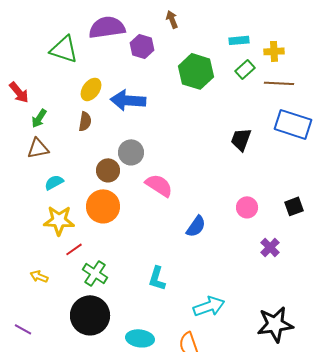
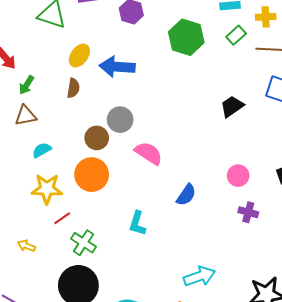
black trapezoid: (241, 139) -> (232, 106), turned 35
purple cross: (270, 247) -> (248, 212), moved, turned -30
cyan L-shape: (157, 278) -> (137, 223), moved

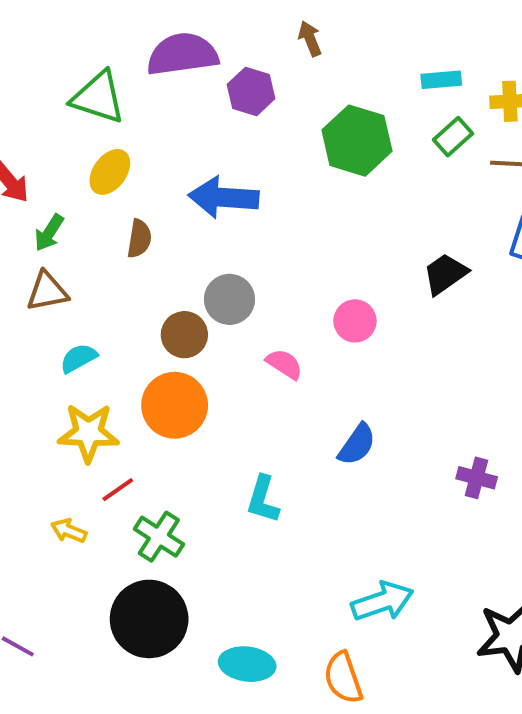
yellow ellipse: (79, 56) -> (110, 172), moved
pink semicircle: (149, 153) -> (284, 364), size x0.7
pink circle: (238, 176) -> (355, 321), moved
yellow arrow: (26, 246) -> (69, 531), moved

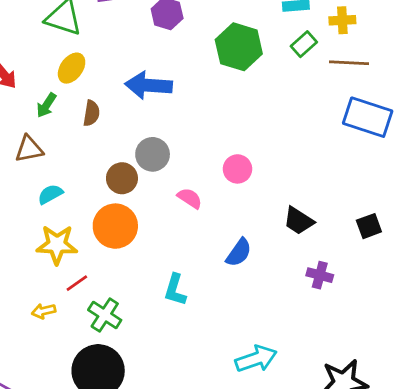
green arrow: (49, 233) -> (46, 105), moved
black trapezoid: (445, 274) -> (299, 221), moved, turned -112
yellow arrow: (69, 531) -> (44, 311), turned -35

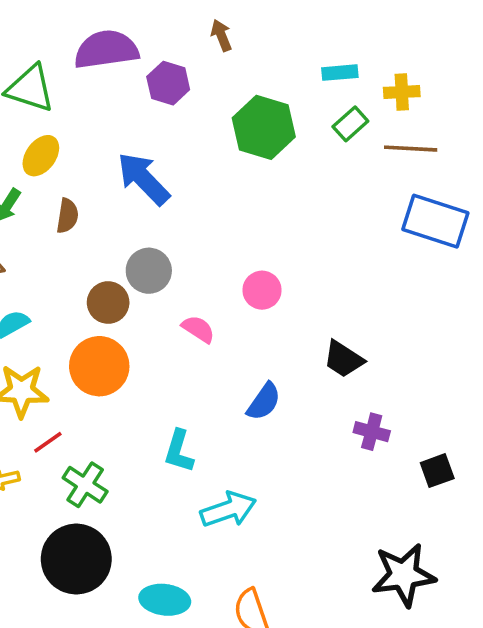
blue arrow: (149, 85) -> (143, 179), turned 42
black square: (369, 226) -> (437, 471), moved
cyan arrow: (256, 359) -> (228, 510), moved

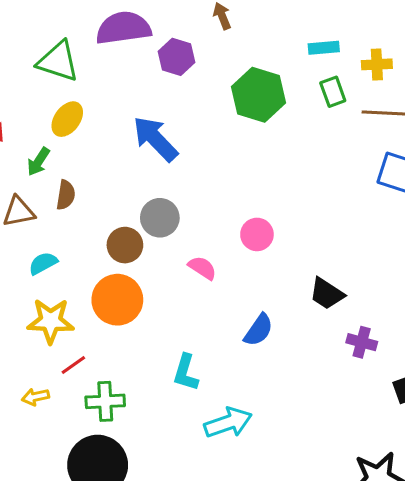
green rectangle: (350, 124) -> (333, 92), turned -68
brown semicircle: (67, 216) -> (66, 195), moved
purple cross: (372, 432) -> (362, 342), moved
green cross: (85, 485) -> (105, 401), turned -36

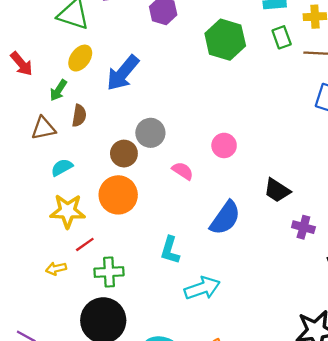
blue arrow: (155, 139) -> (123, 73), moved, turned -96
blue semicircle: (258, 330) -> (225, 218), size x1.4

